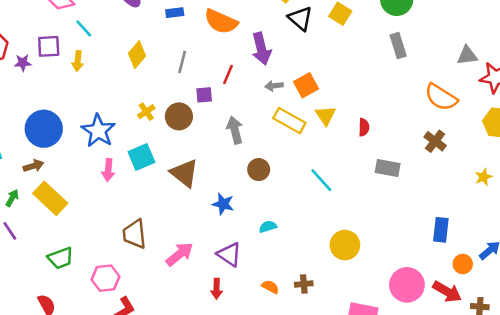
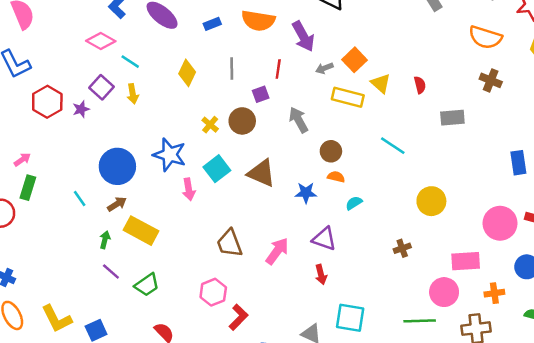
purple square: (49, 46) -> (102, 87), turned -30
green trapezoid: (61, 258) -> (147, 285), moved
orange semicircle: (270, 287) -> (336, 177), moved

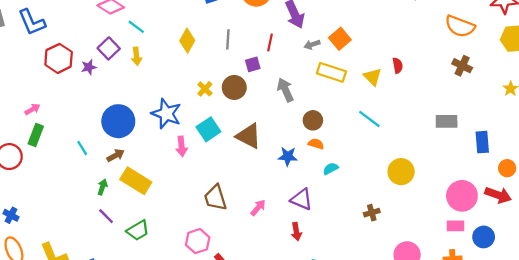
yellow triangle: (381, 83) -> (373, 77), moved
gray rectangle: (452, 118) -> (447, 121), moved
pink arrow: (277, 251) -> (258, 208), size x0.7
pink rectangle: (466, 261) -> (455, 226), moved, size x0.7

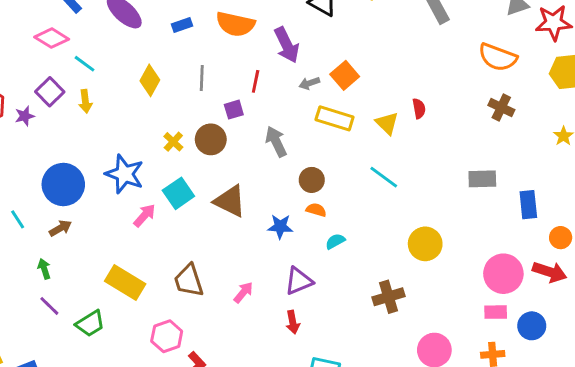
pink arrow: (182, 146) -> (145, 215), turned -132
yellow rectangle: (136, 181) -> (125, 282), moved
green arrow: (102, 187) -> (44, 269), turned -35
purple triangle: (302, 199) -> (299, 281), turned -45
brown cross: (372, 213) -> (388, 297), size x1.5

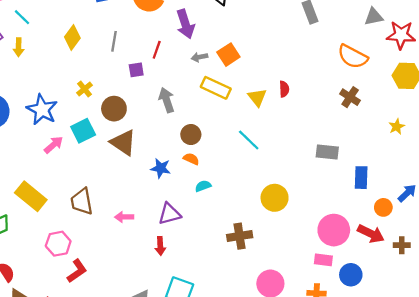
brown circle: (211, 139) -> (114, 109), moved
pink arrow: (243, 292) -> (124, 217), turned -138

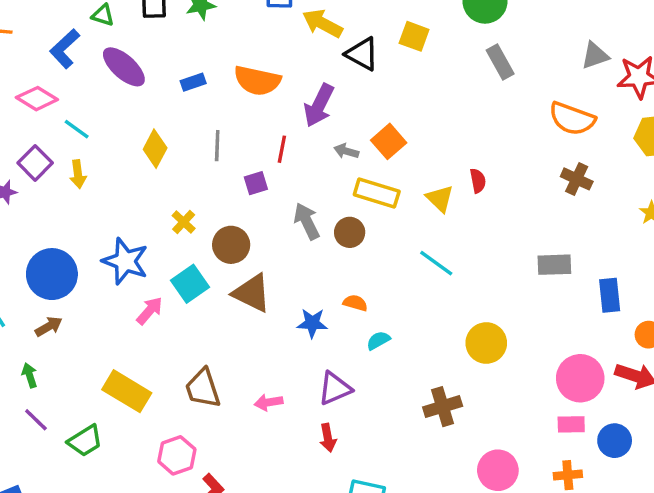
purple arrow: (185, 24) -> (319, 105), turned 52
gray arrow: (199, 57) -> (346, 151), turned 35
brown circle: (191, 135) -> (350, 232), moved

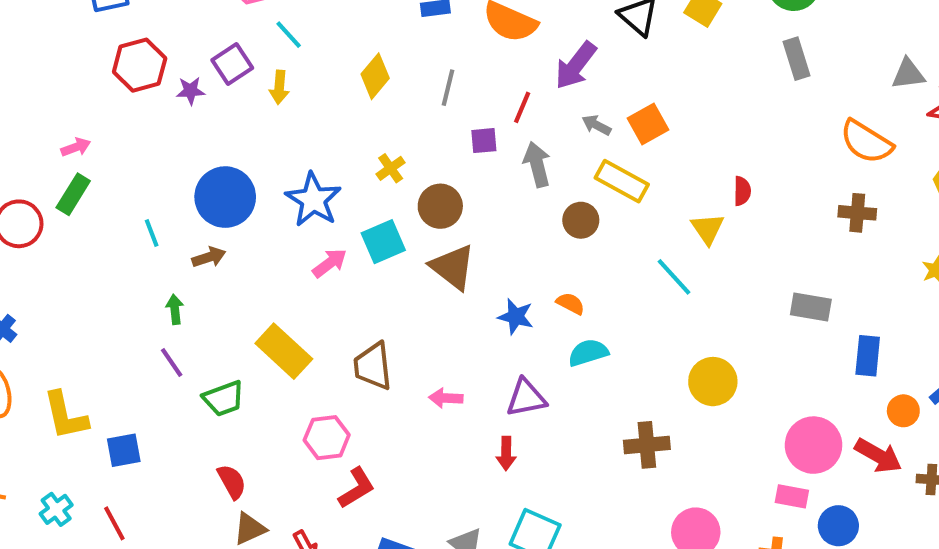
brown cross: (577, 179) -> (857, 213), turned -32
yellow triangle: (440, 199) -> (708, 229), moved
gray arrow: (307, 221) -> (537, 164), moved
cyan semicircle: (378, 340) -> (588, 353), size x1.4

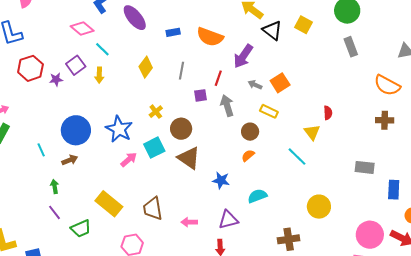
yellow rectangle: (622, 181) -> (269, 111), size x0.7
orange semicircle: (570, 304) -> (248, 156), moved, turned -64

